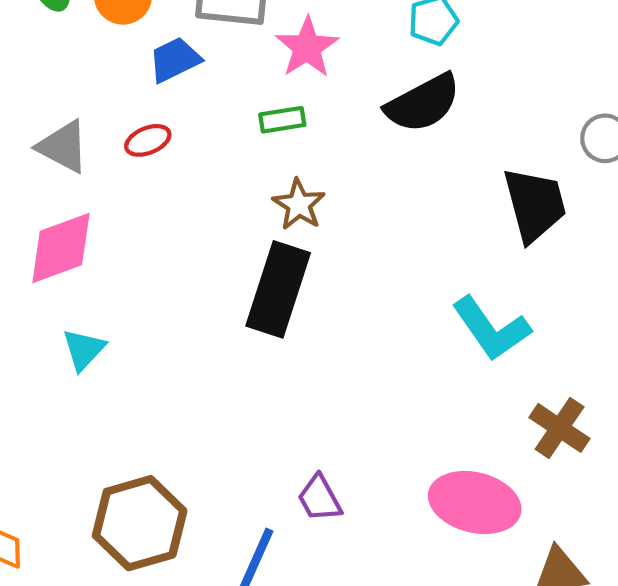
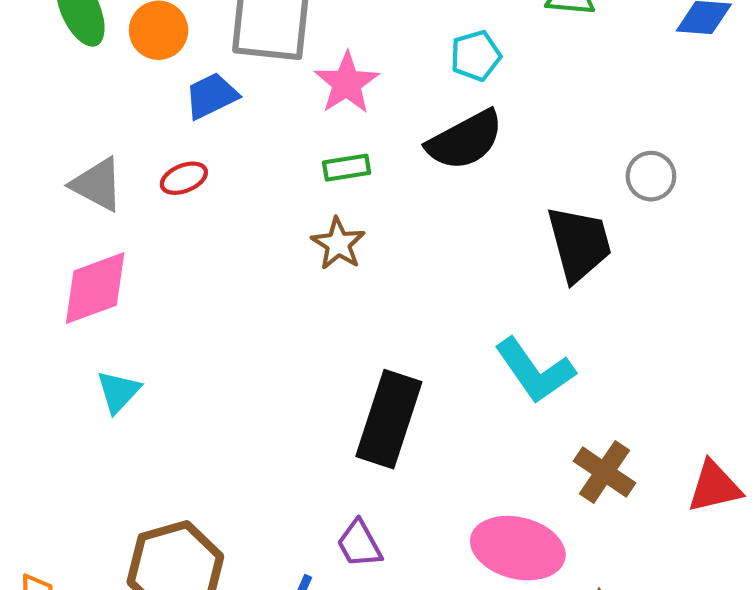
green rectangle: (282, 120) -> (347, 168), moved
black rectangle: (278, 289) -> (389, 419), moved

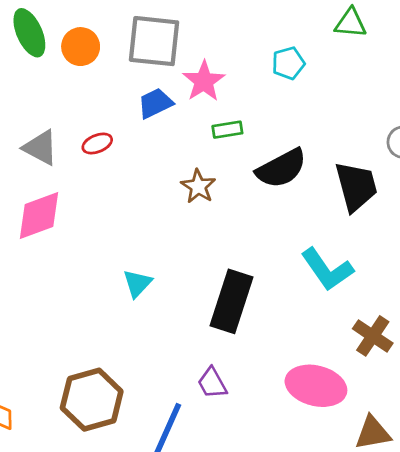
blue trapezoid: (211, 96) -> (155, 103), moved
black semicircle: (465, 140) -> (281, 168), moved
green rectangle: (347, 168) -> (227, 130), moved
cyan triangle: (118, 392) -> (137, 283), moved

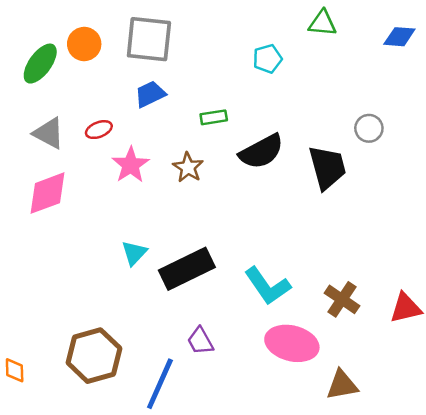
green ellipse: (29, 33) -> (40, 64), moved, turned 60
pink star: (204, 81) -> (131, 165), moved
cyan L-shape: (327, 269) -> (267, 286), moved
black rectangle: (232, 301) -> (187, 269), moved, turned 46

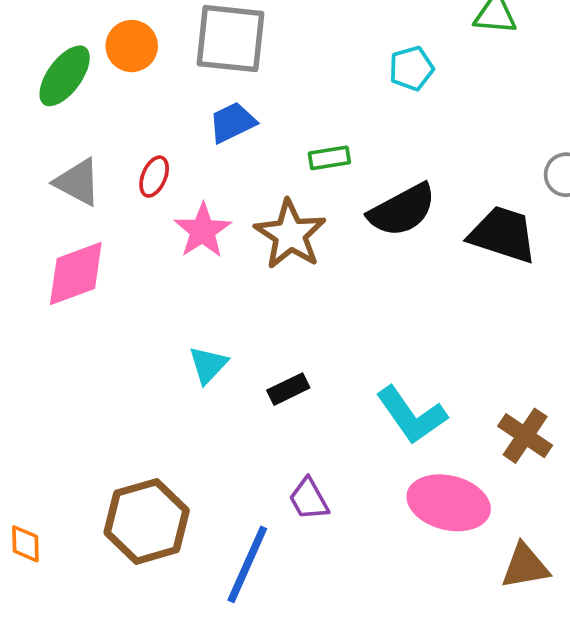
red ellipse: (99, 130) -> (154, 177), turned -45
brown star: (188, 167) -> (290, 234), size x1.5
black trapezoid: (327, 167) -> (503, 234), turned -57
black rectangle: (187, 269) -> (288, 389), size x0.5

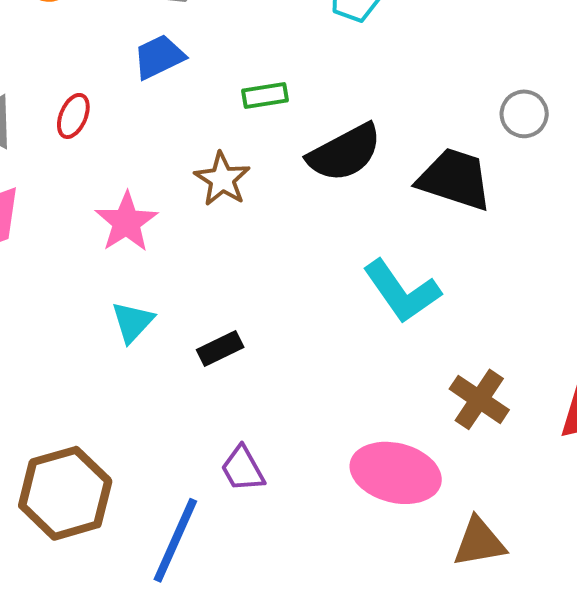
pink star: (203, 231) -> (126, 222), moved
brown star: (290, 234) -> (222, 179), size x0.7
cyan L-shape: (411, 415) -> (402, 291), moved

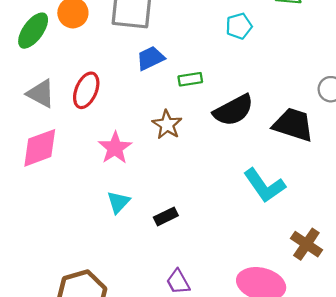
blue trapezoid: (159, 57) -> (150, 58), moved
red ellipse: (73, 116) -> (86, 90), size x1.5

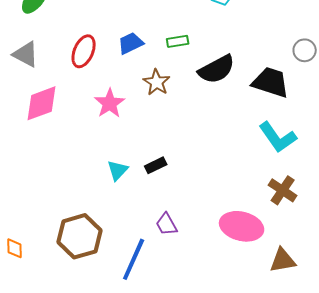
blue trapezoid: (150, 58) -> (131, 43), moved
gray triangle: (41, 94) -> (26, 54), moved
cyan L-shape: (264, 185) -> (278, 137), moved
cyan triangle: (118, 202) -> (118, 170), moved

